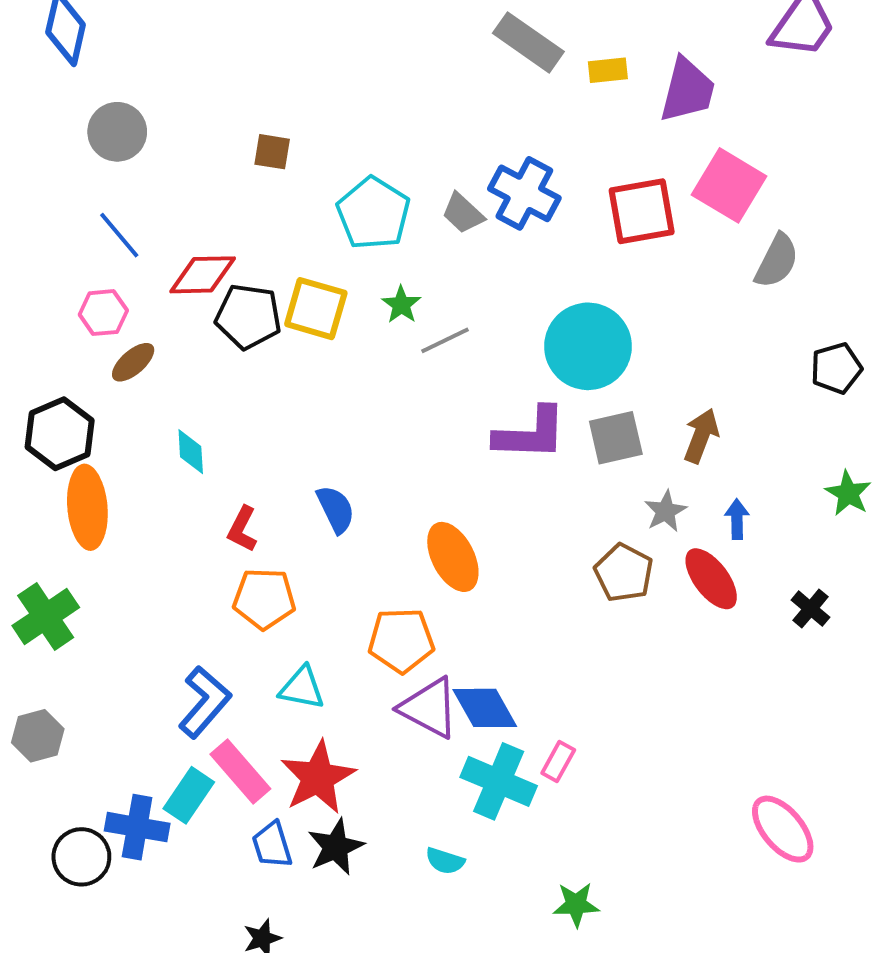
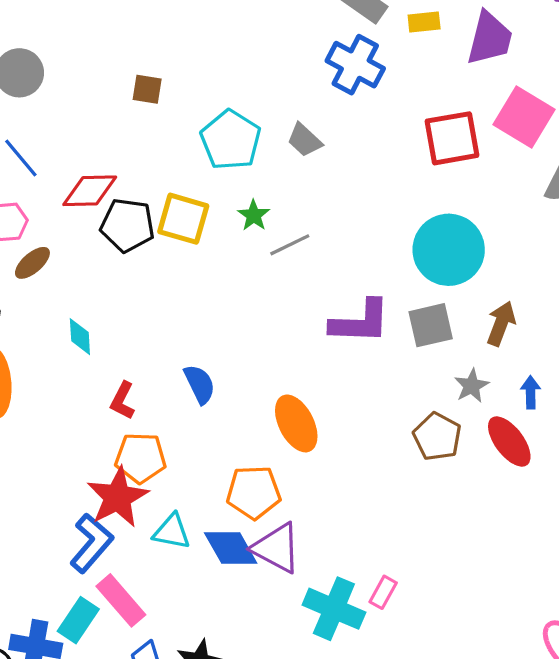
blue cross: (524, 193) -> (355, 65), moved
cyan circle: (588, 346) -> (449, 250), moved
blue diamond: (485, 708) -> (231, 548), moved
red star: (318, 777) -> (118, 497), moved

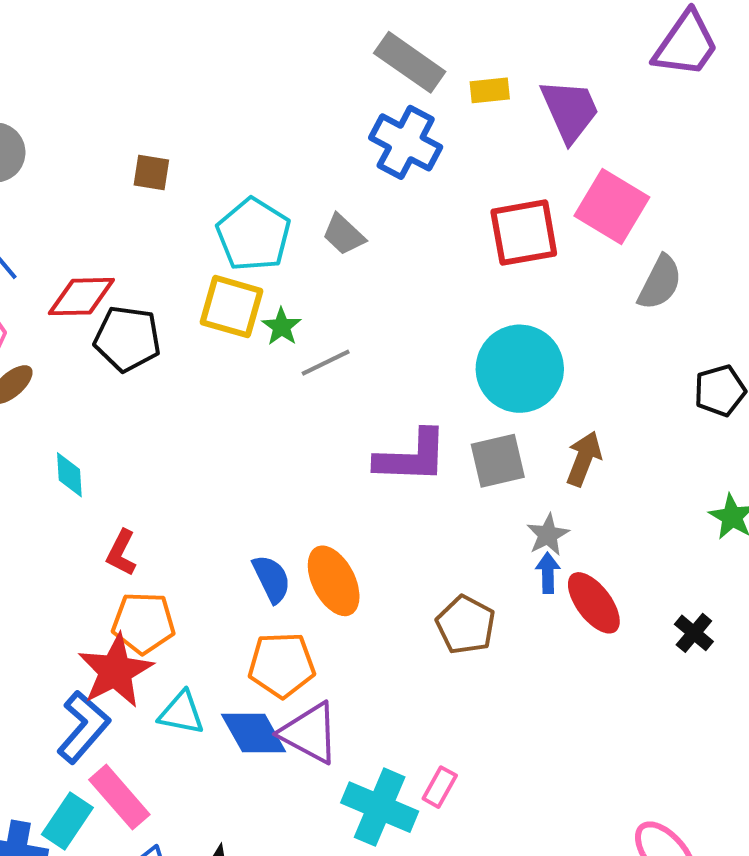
purple trapezoid: (490, 38) -> (570, 110), turned -38
yellow square: (183, 219) -> (232, 307), moved
blue semicircle: (200, 384) -> (272, 579), moved
blue arrow: (531, 392) -> (548, 573), moved
brown pentagon: (437, 437) -> (466, 625), moved

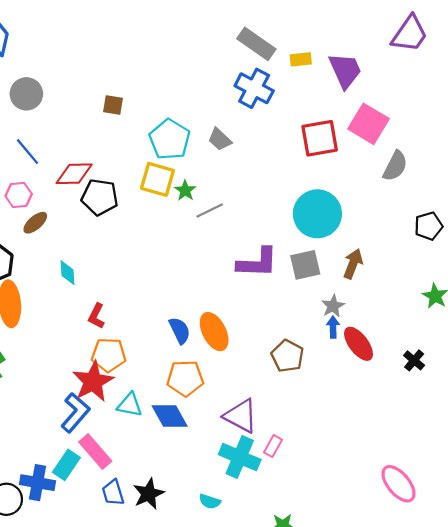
purple triangle: (310, 733) -> (241, 416), moved

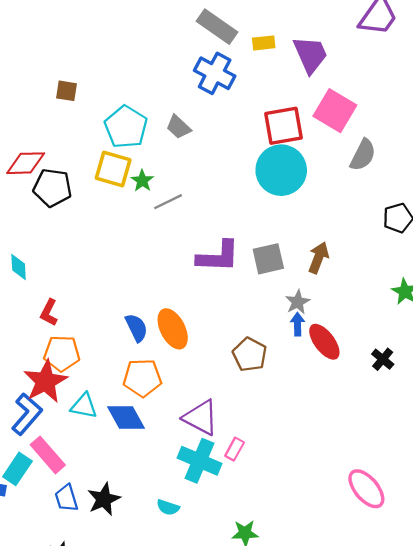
cyan circle: (317, 214) -> (281, 170), moved

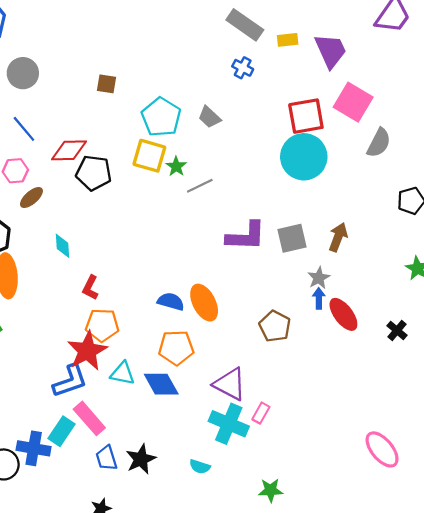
blue cross: (215, 73) -> (243, 68), size x0.6
blue semicircle: (136, 328) -> (171, 302), turned -48
blue L-shape: (27, 414) -> (70, 381), turned 30

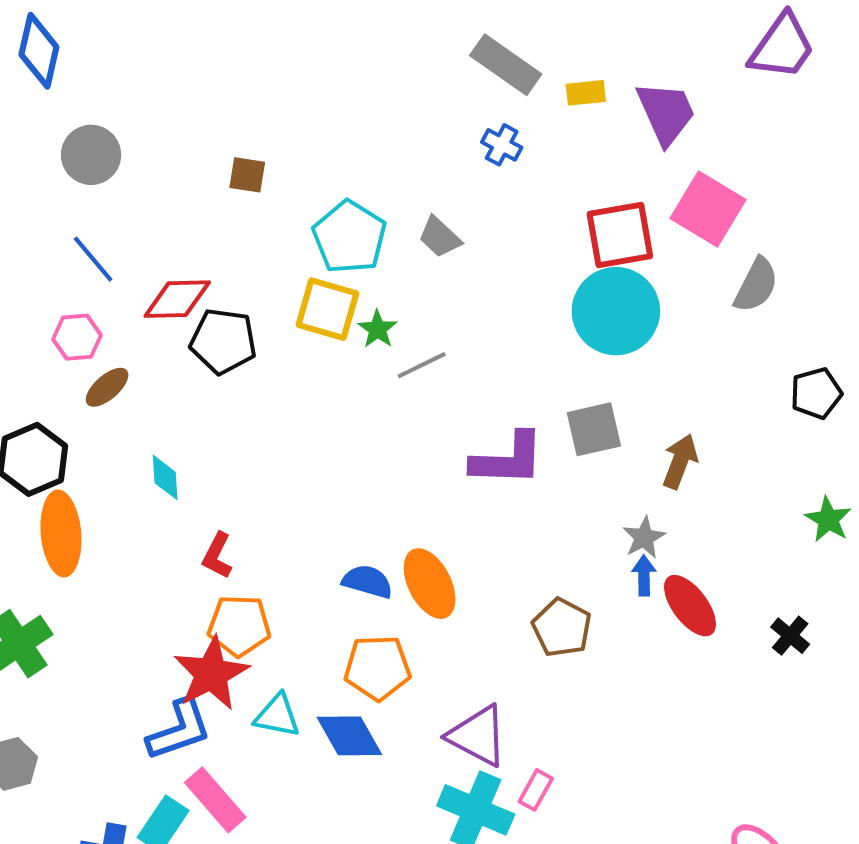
gray square: (292, 238) -> (594, 429), moved

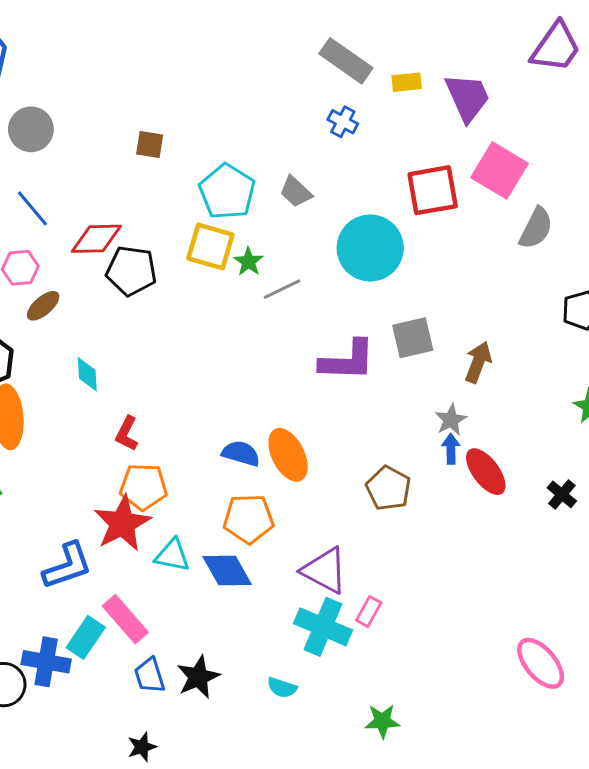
cyan circle: (616, 311) -> (370, 248), moved
blue L-shape: (179, 730) -> (67, 566), moved

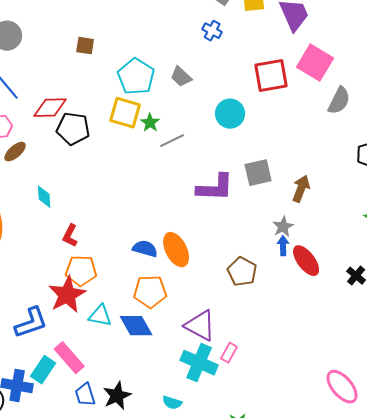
cyan circle: (370, 248) -> (230, 114), size x0.7

